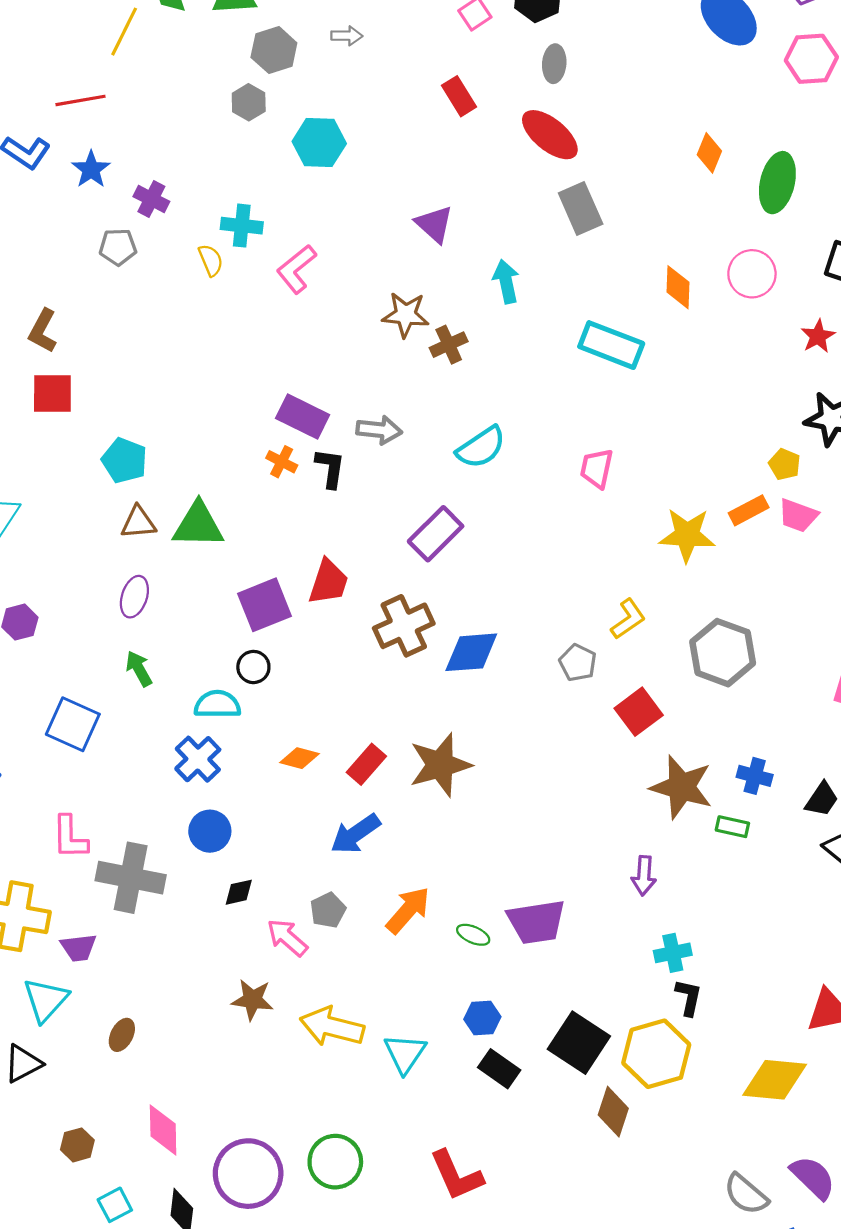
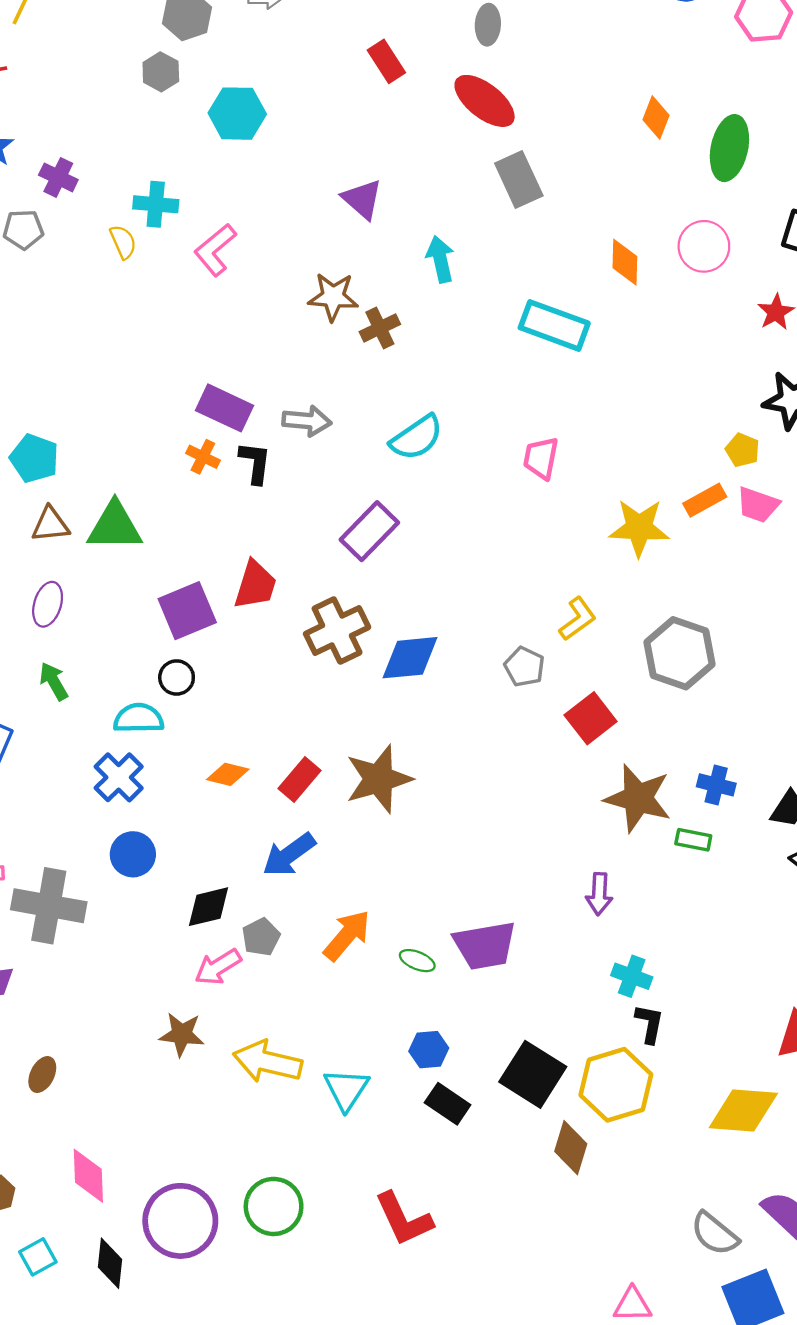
black diamond: (239, 892) -> (209, 907), moved, size x1.4
pink arrow: (287, 937) -> (218, 967), turned -72
cyan cross: (673, 953) -> (632, 976), turned 33

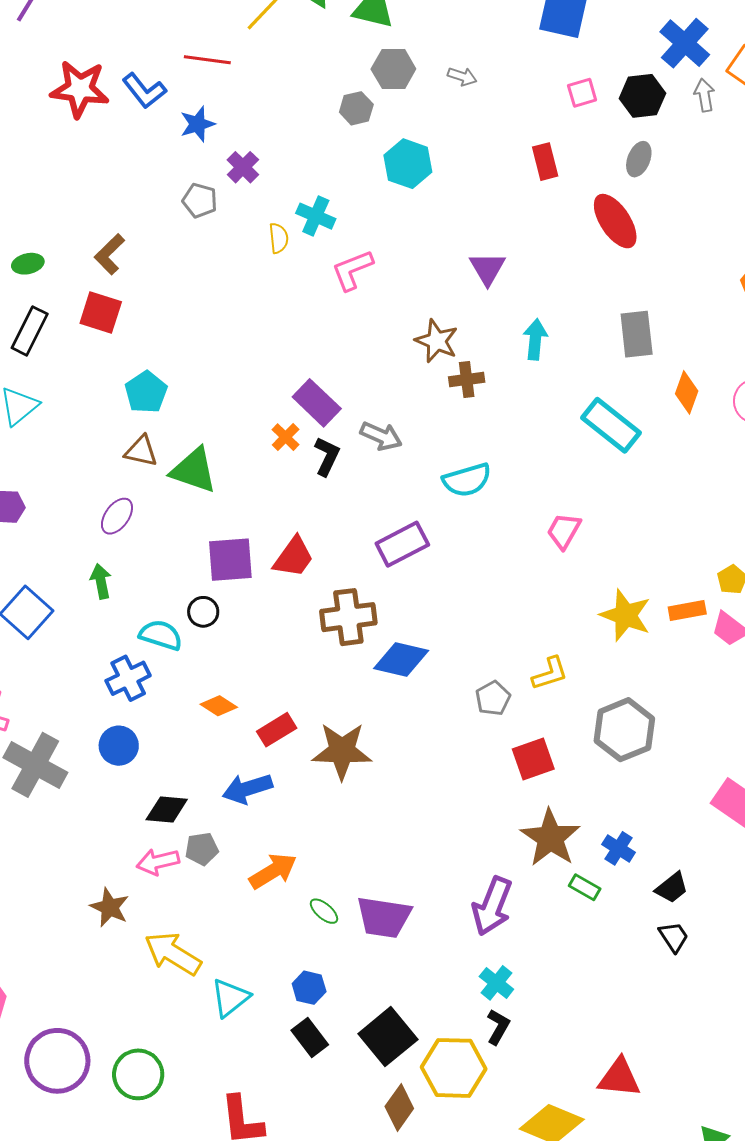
gray rectangle: (519, 179) -> (637, 334), moved
purple arrow: (599, 894) -> (492, 906), size x1.6

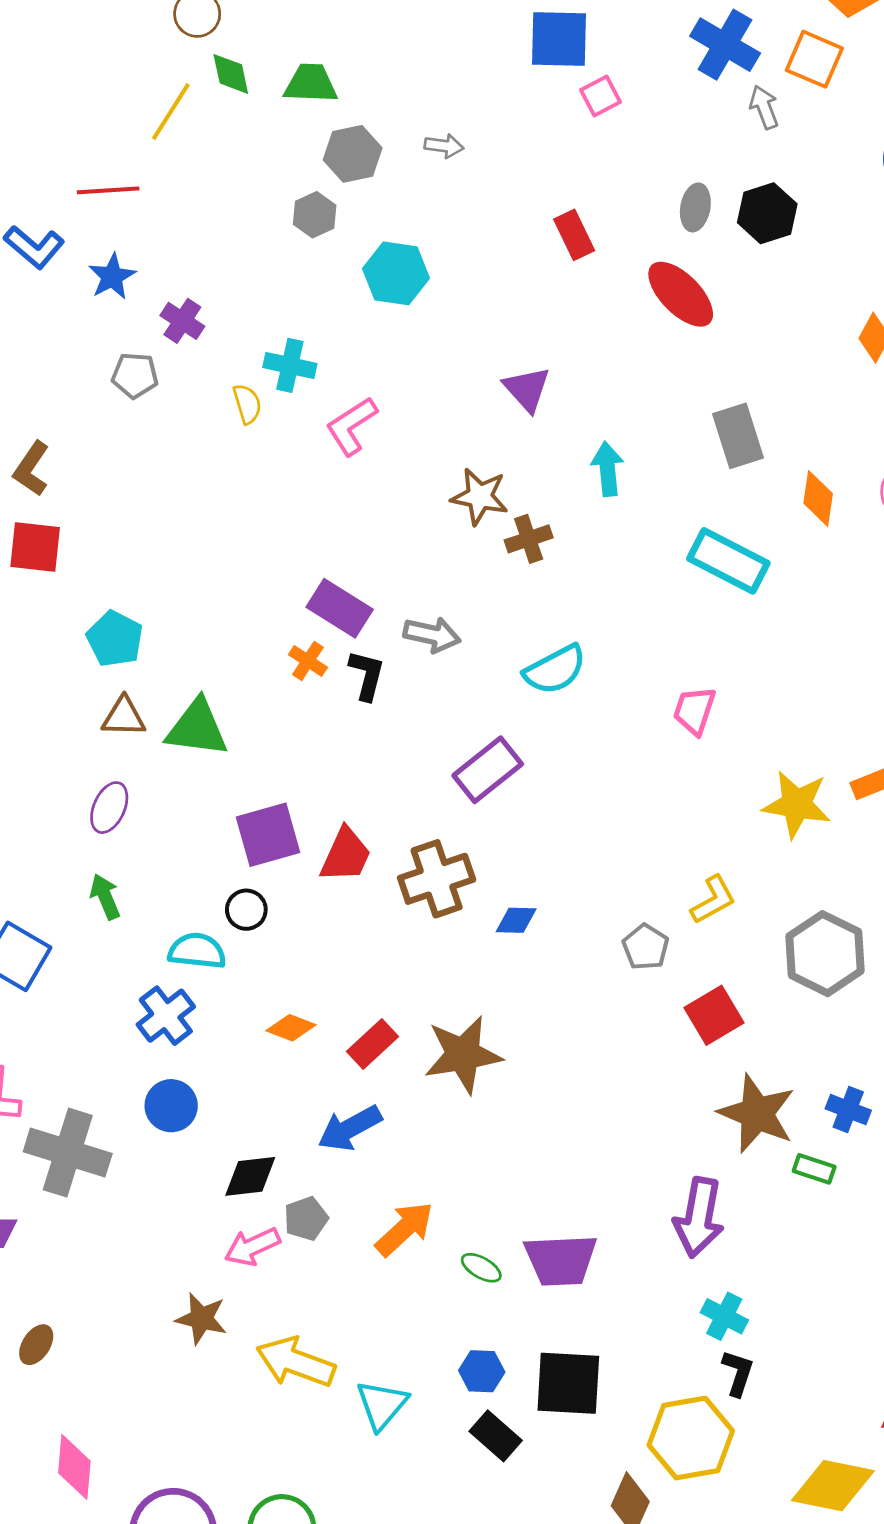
pink square: (582, 93) -> (600, 96), moved
black hexagon: (642, 96) -> (767, 213), moved
red trapezoid: (294, 557) -> (346, 855), moved
blue diamond: (401, 659) -> (516, 920), size x0.6
black square: (388, 1037) -> (568, 1383), moved, turned -36

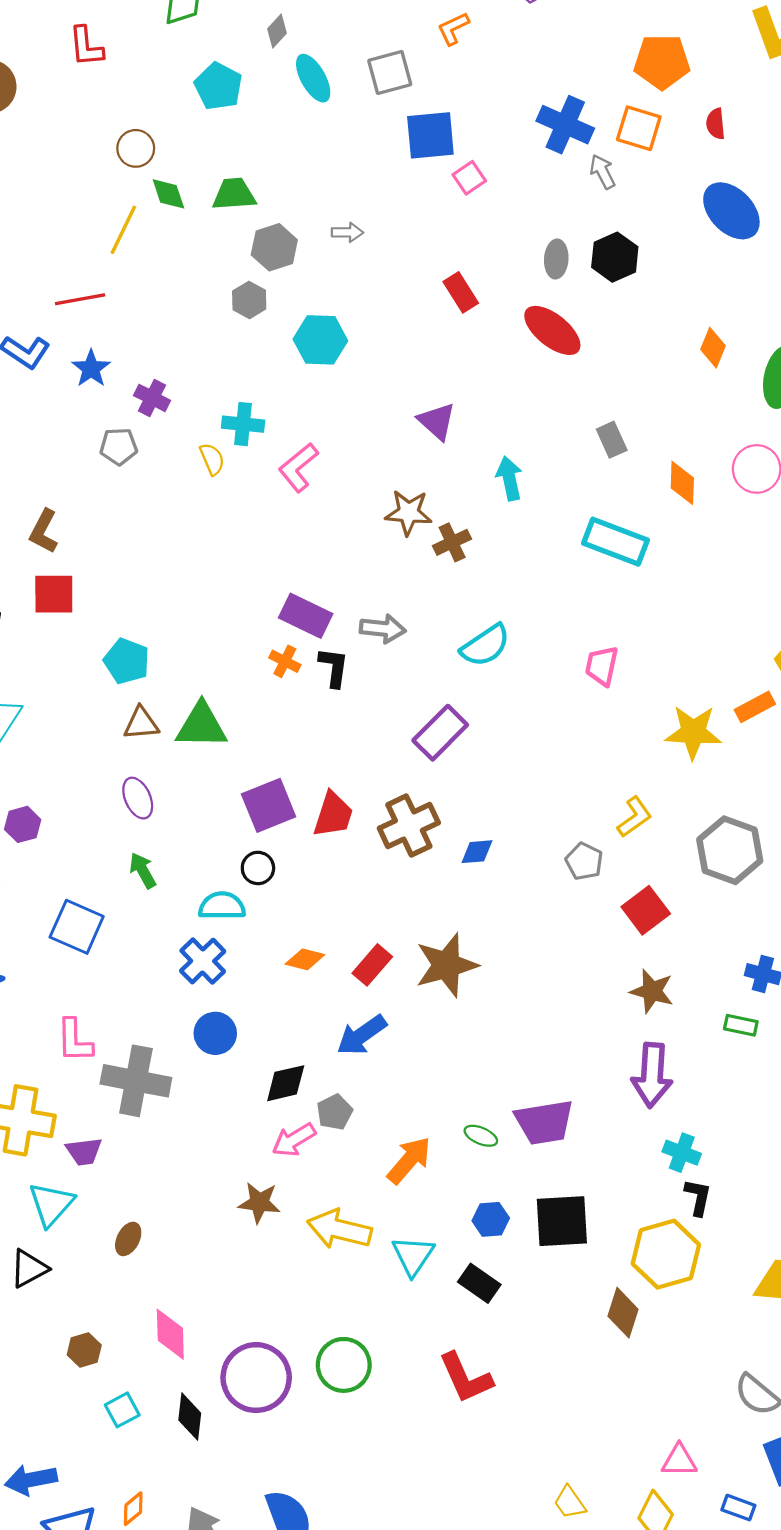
gray rectangle: (738, 436) -> (612, 440), size x0.7
purple ellipse: (109, 808) -> (138, 798), turned -42
brown star: (757, 1114) -> (652, 991), moved, size x0.7
orange arrow: (404, 1229) -> (409, 1160), moved
black rectangle: (496, 1436) -> (479, 1283), moved

